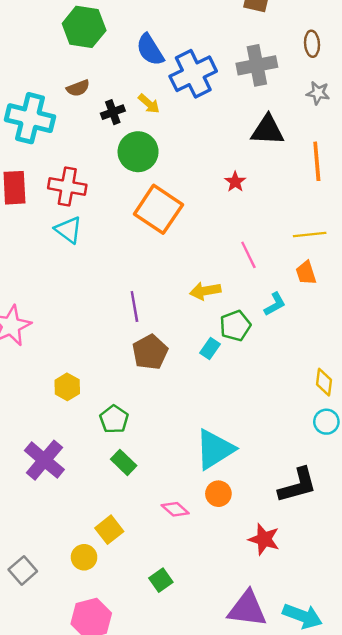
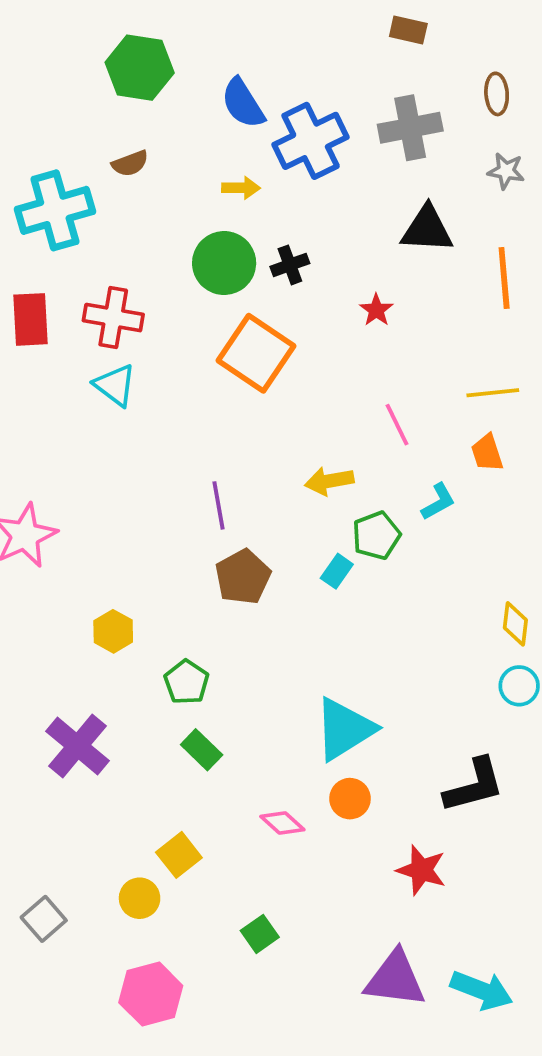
yellow arrow: (149, 104) -> (241, 188), turned -40
black cross: (113, 112) -> (290, 265), moved
cyan cross: (30, 118) -> (55, 210), turned -30

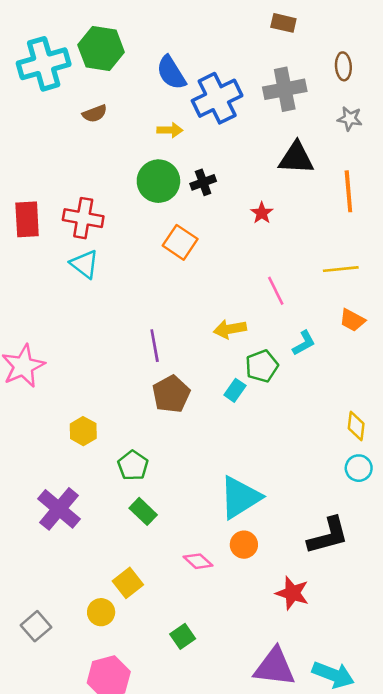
cyan cross: (55, 210) -> (44, 64), moved
orange square: (256, 353) -> (180, 242), size x0.7
orange trapezoid: (487, 453) -> (352, 320), moved, turned -44

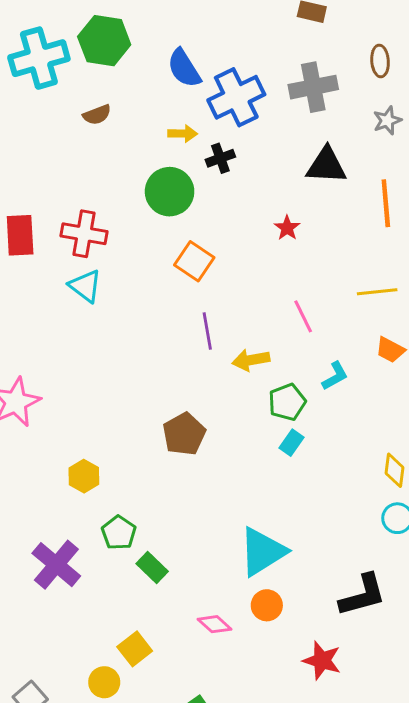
gray star: (350, 119) -> (387, 120), turned -30
black cross: (203, 182) -> (220, 158), moved
purple line: (155, 346) -> (207, 331), moved
cyan rectangle: (235, 390) -> (291, 443), moved
green pentagon: (133, 466) -> (119, 533), moved

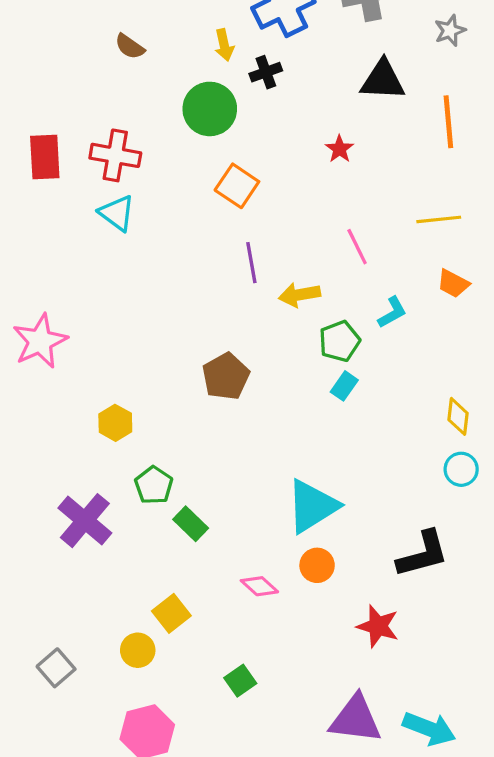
brown semicircle: (97, 115) -> (130, 47), moved, turned 56
yellow arrow: (183, 134) -> (224, 45), turned 76

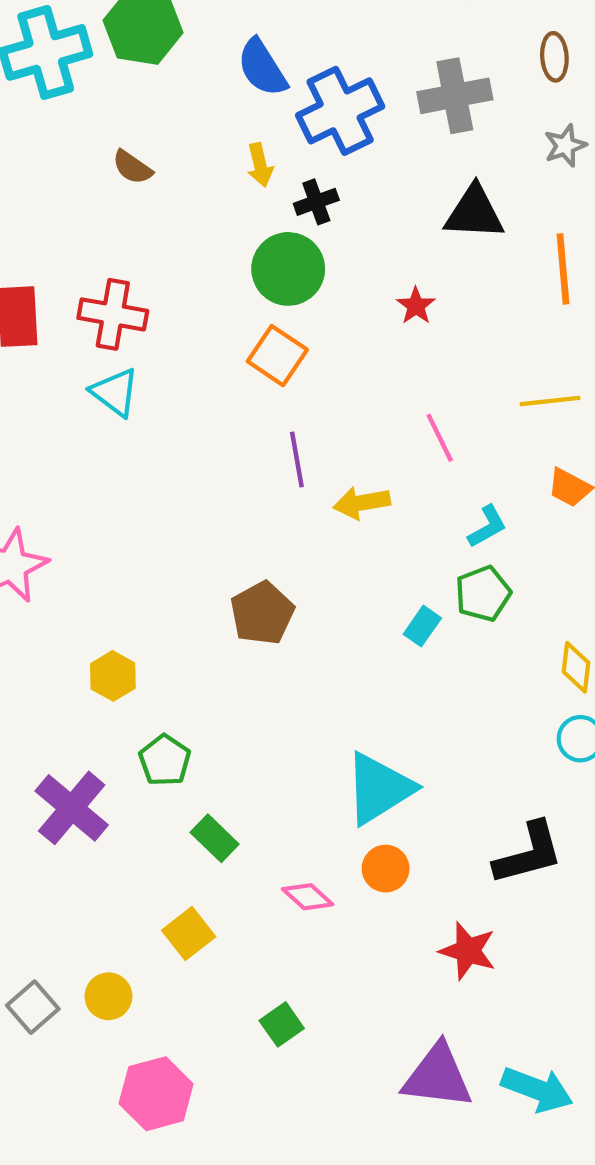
green circle: (210, 109) -> (288, 269), moved
green pentagon: (339, 341) -> (483, 594), moved
green rectangle: (191, 524) -> (215, 838), moved
yellow circle: (138, 650) -> (108, 996), moved

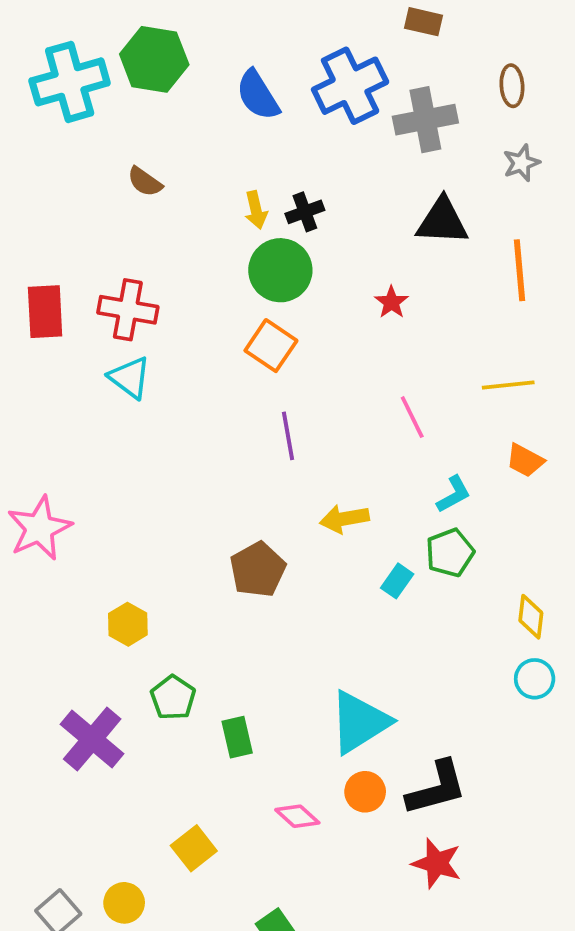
blue cross: (340, 111) -> (350, 86), moved
yellow arrow: (260, 165) -> (256, 210), moved
yellow arrow: (362, 503) -> (344, 519), moved
green rectangle: (215, 838) -> (237, 737), moved, turned 33
black L-shape: (528, 853) -> (437, 788), moved

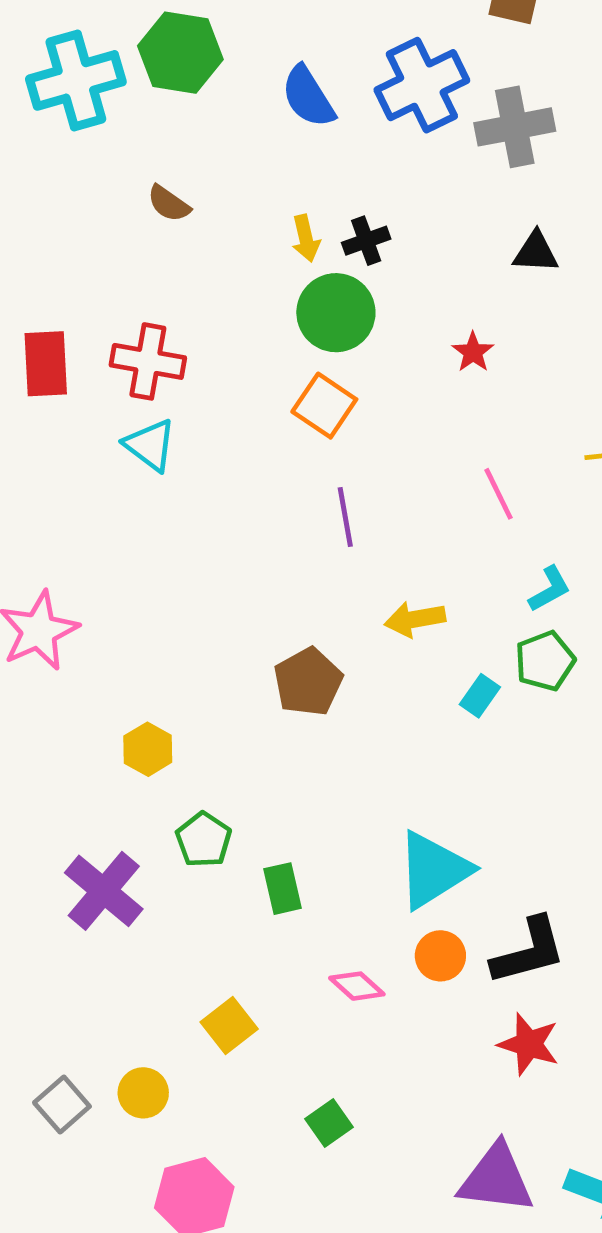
black triangle: (442, 221) -> (536, 252), size x0.7

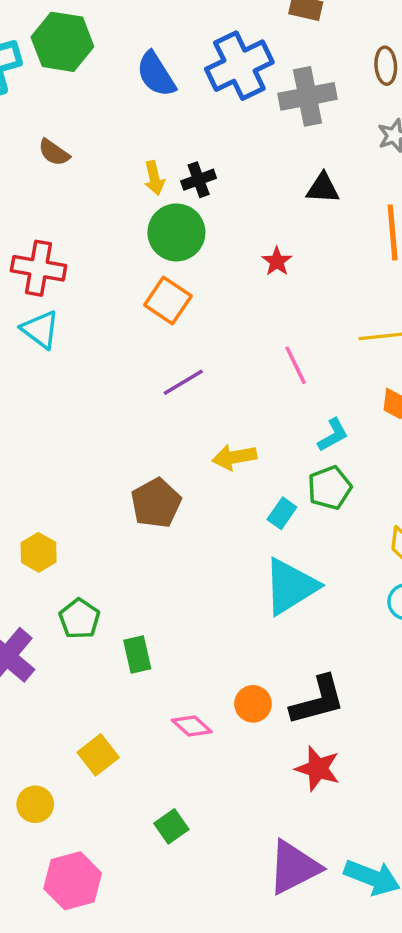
purple line: (345, 517) -> (183, 382), turned 69
cyan triangle: (433, 870) -> (290, 586), moved
purple triangle: (496, 1179) -> (294, 867), turned -34

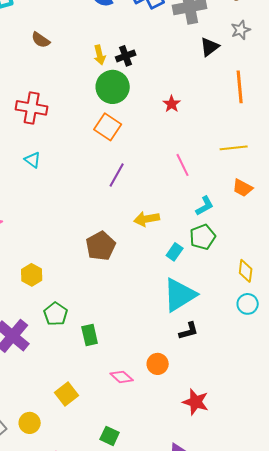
black triangle: (323, 188) -> (210, 47), moved, turned -40
cyan triangle: (40, 329) -> (33, 160), moved, size x0.7
purple line: (183, 382) -> (117, 175), turned -30
black L-shape: (318, 700) -> (189, 331), moved, size x0.6
green square: (171, 826) -> (110, 436), turned -30

